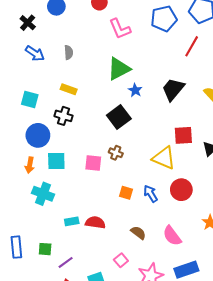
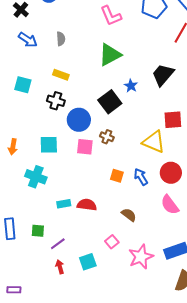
blue star: (135, 90) -> (131, 86), moved
blue circle: (38, 135) -> (79, 120), moved
orange arrow: (30, 165) -> (13, 147), moved
pink semicircle: (172, 236) -> (170, 205), moved

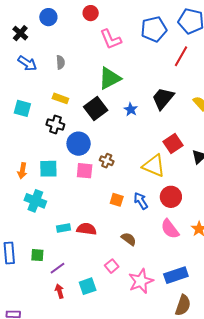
black square: (110, 102) -> (96, 108), moved
red square: (173, 120) -> (173, 144), turned -30
orange arrow: (13, 147) -> (22, 171), moved

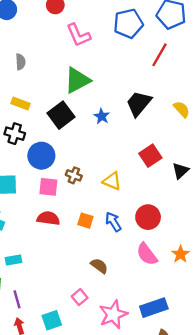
yellow triangle: (154, 166) -> (112, 181), moved, size x0.7
cyan rectangle: (63, 228) -> (14, 260), moved
red semicircle: (87, 229) -> (48, 218), moved
purple line: (57, 268) -> (17, 299), turned -70

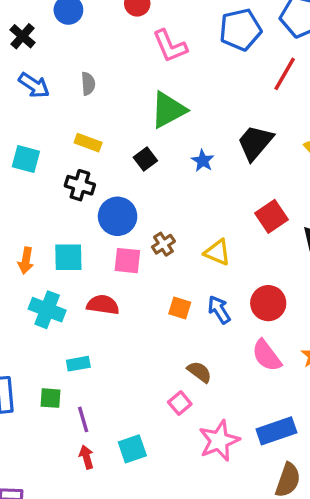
black square: (61, 115) -> (145, 159), size x0.6
brown cross: (74, 175) -> (163, 244), turned 35
red semicircle: (48, 218) -> (103, 305), moved
pink square: (80, 297) -> (180, 403), moved

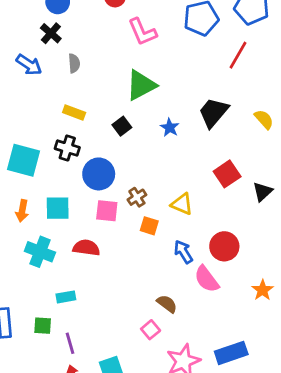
black cross: (23, 36) -> (51, 33), moved
cyan square: (26, 159) -> (24, 160), moved, size x1.4
orange square: (180, 308) -> (149, 226), moved
pink semicircle: (267, 356) -> (207, 279), moved

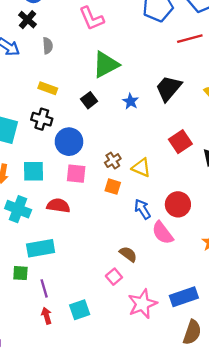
pink L-shape: (142, 32) -> (91, 18), moved
red line: (238, 55) -> (190, 39), turned 45
brown cross: (137, 197) -> (113, 161), moved
cyan rectangle: (66, 297) -> (41, 248), size x1.6

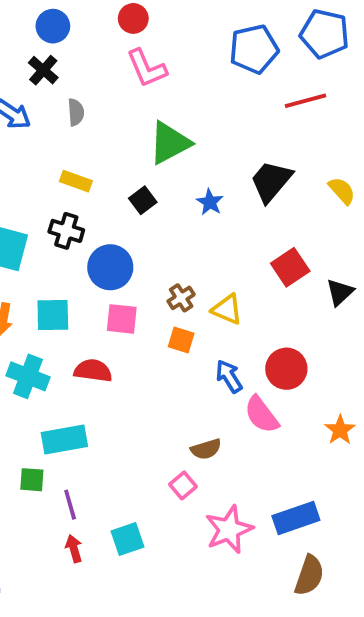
brown semicircle: (128, 254) -> (206, 449), turned 126

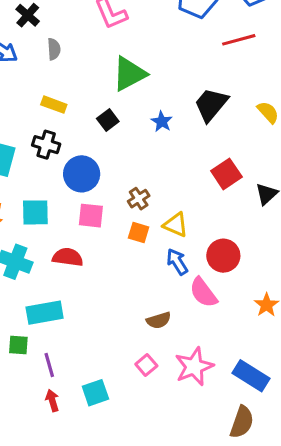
yellow triangle: (227, 309) -> (176, 225), moved
pink square: (183, 485) -> (146, 365), moved
blue rectangle: (296, 518) -> (251, 376), moved, turned 51
pink star: (229, 529) -> (194, 367), moved

